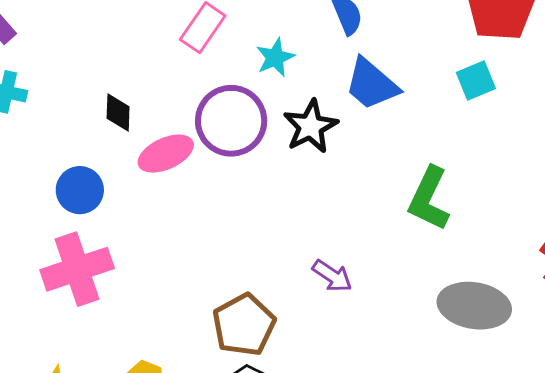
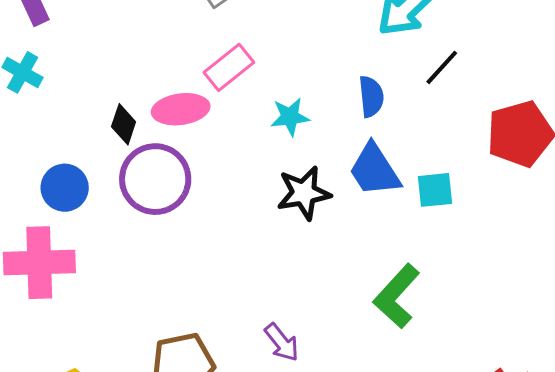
cyan square: (476, 80) -> (435, 190), moved
purple circle: (231, 121) -> (155, 179), moved
pink ellipse: (166, 154) -> (181, 109), moved

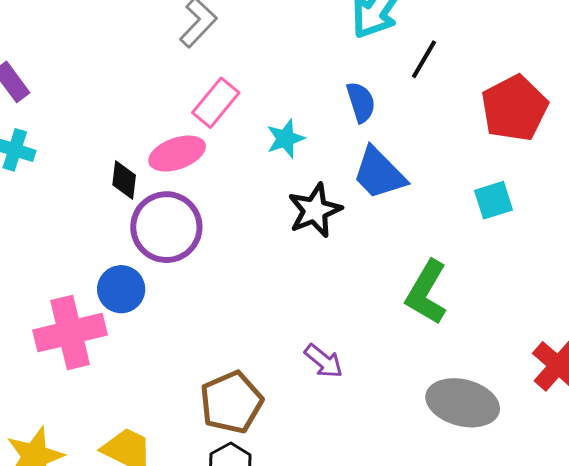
blue circle: (65, 188) -> (121, 289), moved
cyan square: (435, 190) -> (493, 200), moved

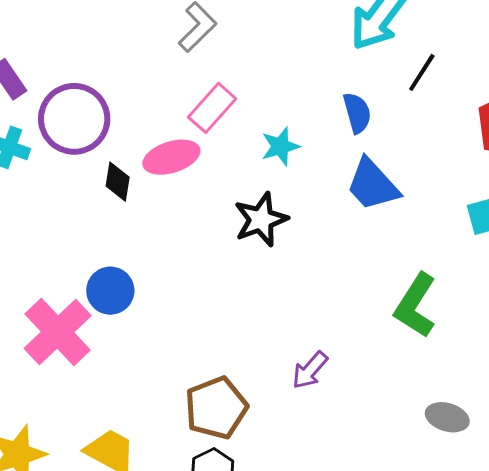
black star: (315, 210) -> (261, 220), moved
purple circle: (166, 227) -> (74, 119), moved
pink cross: (70, 333) -> (58, 332), turned -32
purple arrow: (324, 361) -> (310, 370), turned 90
gray ellipse: (463, 403) -> (447, 417), size x0.6

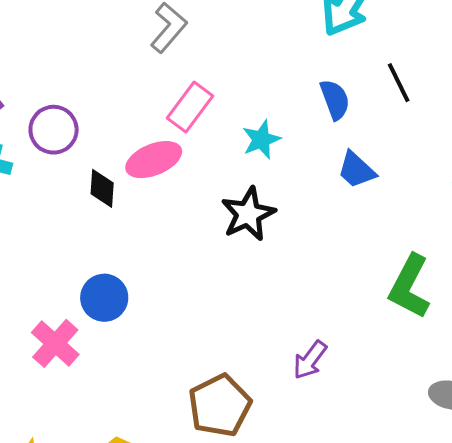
black line: (422, 72) -> (399, 83), moved, turned -54
purple circle: (74, 119) -> (54, 130), size x0.7
blue trapezoid: (373, 185) -> (357, 170), size x0.7
pink cross: (58, 332) -> (55, 343), size x0.7

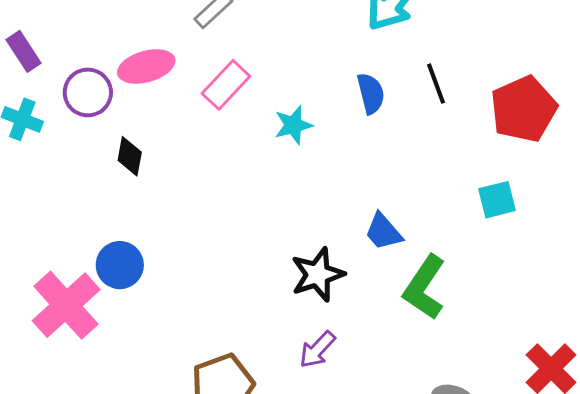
pink ellipse: (154, 160) -> (146, 67), moved
blue trapezoid: (357, 170) -> (383, 232), moved
black star: (248, 214) -> (318, 275), moved
pink cross: (55, 343) -> (66, 305), size x1.4

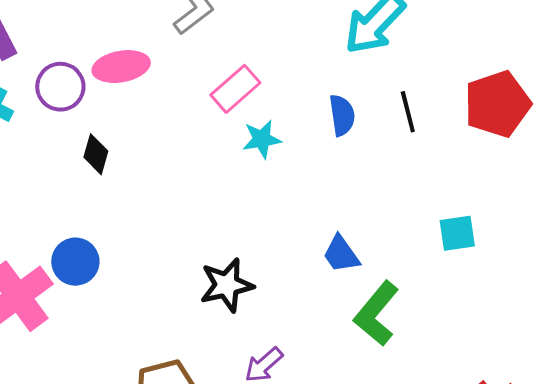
pink rectangle: (226, 85) -> (235, 89), moved
red pentagon: (524, 109) -> (497, 104), moved
black star: (318, 275) -> (227, 285), moved

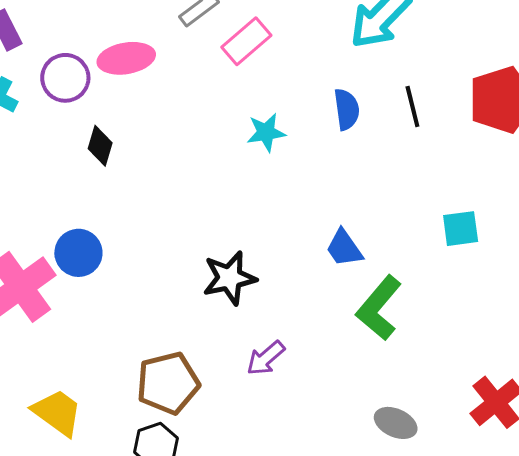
pink rectangle: (235, 89) -> (246, 41), moved

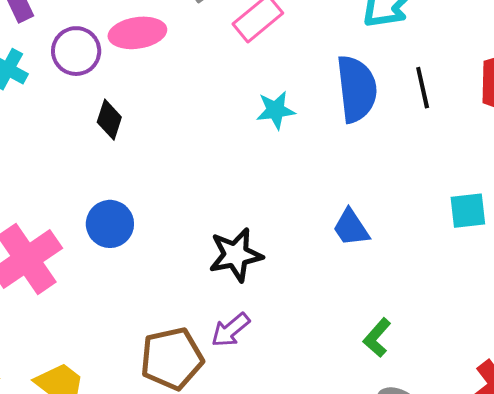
blue semicircle: (347, 109) -> (357, 89), size x1.6
blue circle: (78, 253) -> (110, 224), moved
green L-shape: (379, 308) -> (377, 338), moved, size x0.6
purple arrow: (266, 358) -> (231, 330), moved

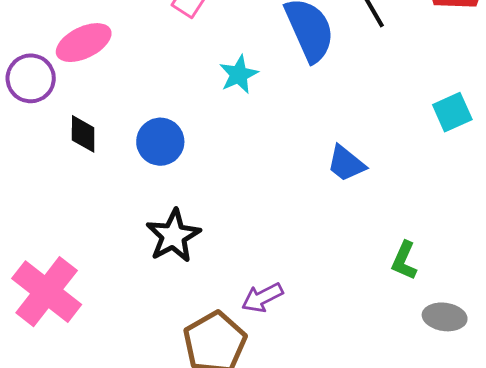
blue circle: (110, 224) -> (160, 142), moved
black star: (236, 255) -> (173, 236), moved
purple arrow: (231, 330) -> (262, 298), turned 30

